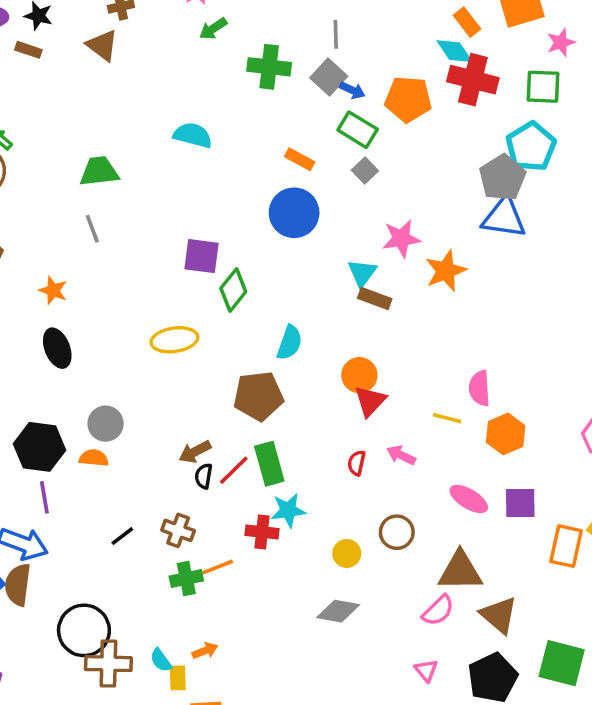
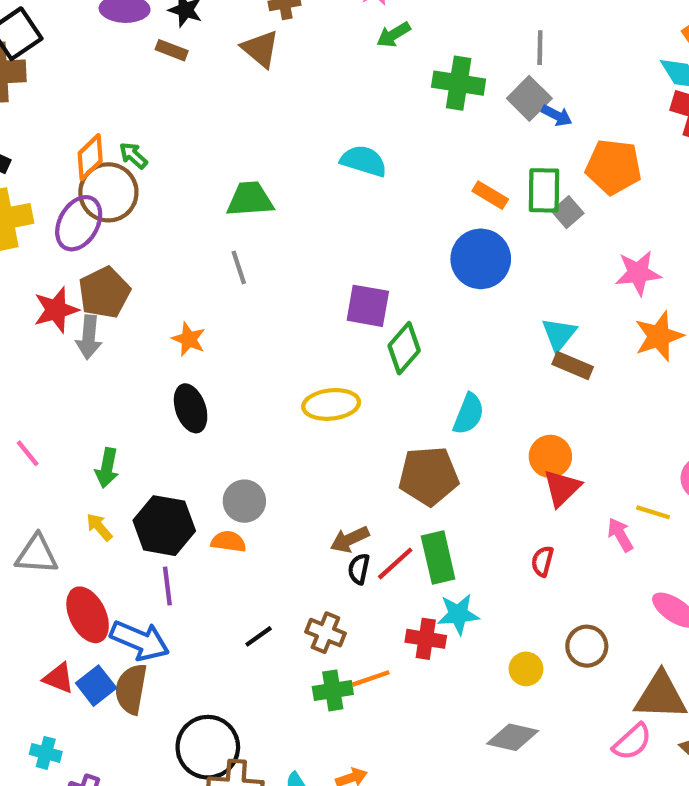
orange pentagon: (408, 99) -> (613, 167), moved
green rectangle: (358, 130) -> (544, 190), moved, turned 57
pink star: (401, 239) -> (638, 273), moved
pink arrow: (401, 455) -> (620, 535), moved, turned 32

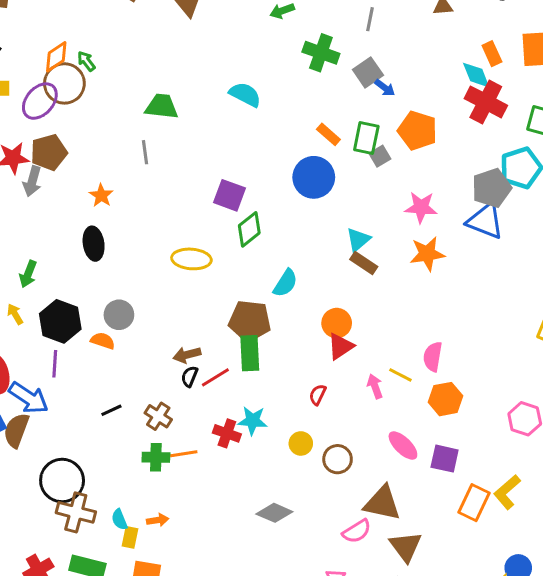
gray line: (540, 48) -> (370, 19), moved
green rectangle: (438, 558) -> (250, 353), moved
yellow circle: (526, 669) -> (301, 443), moved

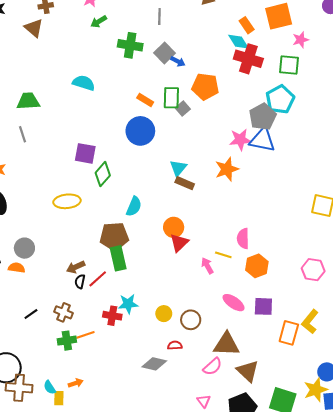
pink star: (421, 207) -> (240, 140), moved
red semicircle: (318, 395) -> (175, 345), moved, turned 72

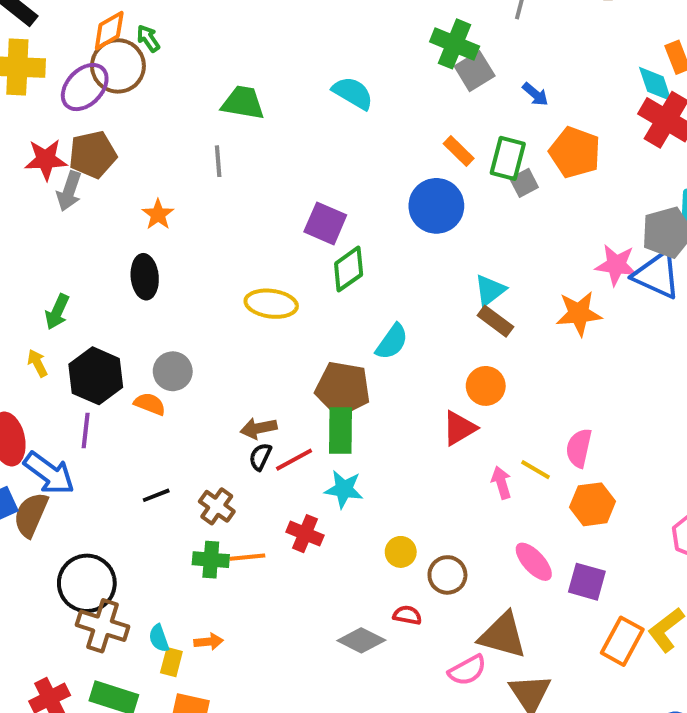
gray square: (165, 53) -> (475, 71), moved
orange circle: (174, 227) -> (486, 386), moved
cyan star: (128, 304) -> (344, 489), moved

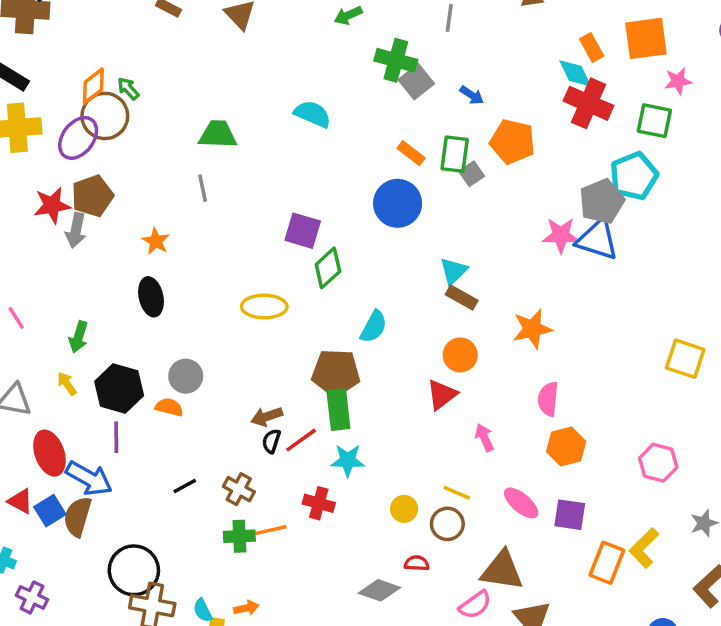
orange star: (579, 314) -> (532, 329), moved
yellow line: (535, 470) -> (457, 493), moved

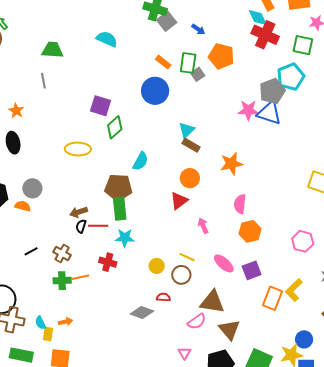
red line: (301, 440) -> (98, 226), turned 36
purple square: (570, 515) -> (252, 270), turned -30

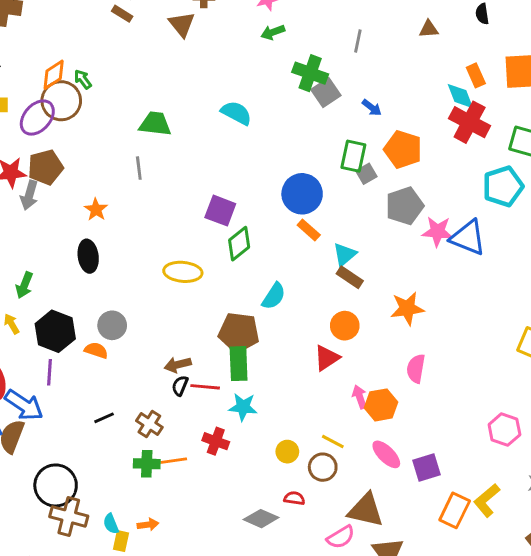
orange rectangle: (163, 62) -> (309, 230), moved
gray pentagon: (272, 91) -> (405, 206), moved
orange hexagon: (250, 231) -> (381, 405), moved

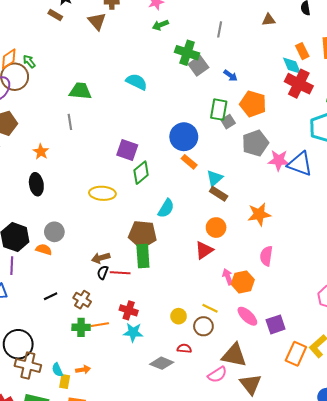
cyan star: (243, 407) -> (133, 332), moved

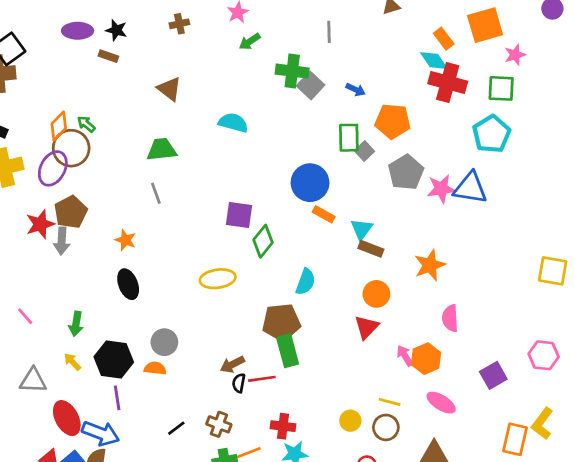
brown triangle: (97, 21) -> (169, 89), moved
purple square: (276, 324) -> (493, 375), moved

